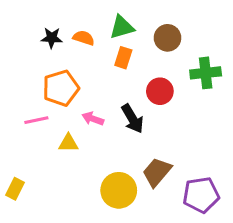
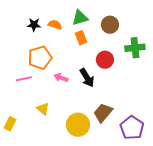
orange rectangle: (123, 58) -> (81, 38), turned -40
yellow triangle: (68, 143) -> (43, 109), moved, turned 40
purple pentagon: (201, 195) -> (132, 128), turned -30

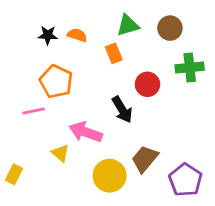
green triangle: (80, 18) -> (128, 25), moved
brown circle: (110, 25) -> (170, 28), moved
orange pentagon: (40, 58) -> (56, 81), turned -30
pink arrow: (61, 78) -> (86, 132), moved, size x1.6

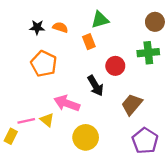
brown circle: (170, 28) -> (155, 22), moved
pink line: (34, 111) -> (26, 121), moved
brown trapezoid: (145, 159) -> (132, 104), moved

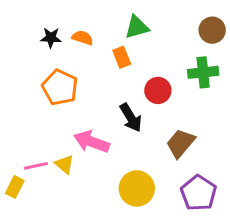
yellow circle: (86, 137) -> (137, 188), moved

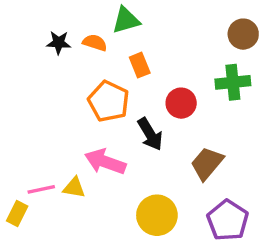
green triangle: (137, 27) -> (126, 20), moved
orange pentagon: (60, 87) -> (109, 101), moved
yellow triangle: (64, 164) -> (74, 188), turned -30

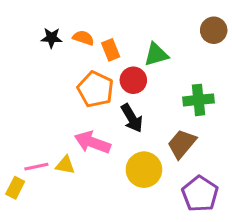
green triangle: (126, 20) -> (156, 54), moved
orange rectangle: (140, 65) -> (111, 50), moved
green cross: (233, 82) -> (199, 100), moved
red circle: (181, 103) -> (133, 80), moved
yellow circle: (157, 215) -> (144, 170), moved

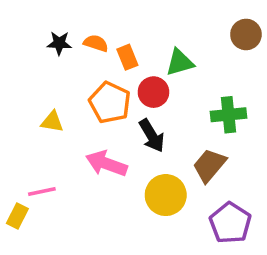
yellow triangle: (65, 165) -> (52, 122), moved

